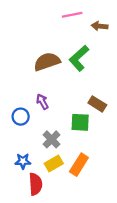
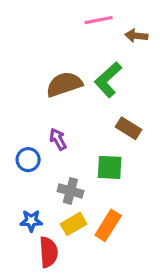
brown rectangle: (97, 104) -> (128, 128), moved
gray cross: (52, 139) -> (70, 191), turned -30

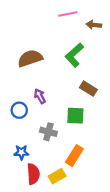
brown semicircle: (64, 84) -> (30, 58), moved
yellow rectangle: (74, 224) -> (57, 176), moved

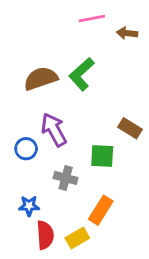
green L-shape: (74, 55) -> (82, 74), moved
brown rectangle: (88, 89) -> (130, 128), moved
purple arrow: (40, 96) -> (54, 130), size x1.6

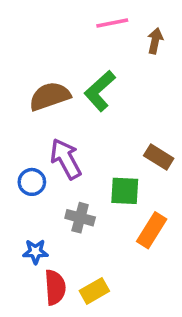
brown arrow: (127, 33) -> (155, 41), turned 96
orange rectangle: (101, 210) -> (152, 230), moved

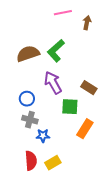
purple arrow: (66, 159) -> (53, 83), moved
blue circle: (32, 182) -> (27, 99), moved
gray cross: (80, 218) -> (30, 120), moved
blue star: (35, 252) -> (43, 136), moved

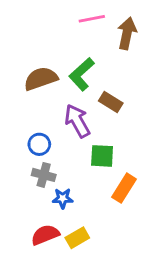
brown arrow: (87, 23) -> (127, 33), size x1.5
brown rectangle: (89, 88) -> (111, 102), moved
red semicircle: (31, 161) -> (45, 235), turned -108

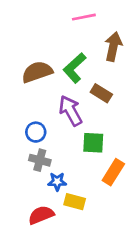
brown arrow: (127, 33) -> (113, 46), moved
yellow rectangle: (77, 238) -> (75, 202), moved, turned 45

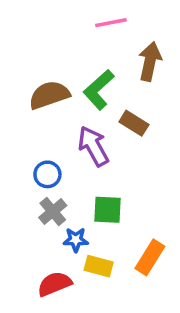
green square: (93, 143) -> (107, 210), moved
gray cross: (40, 160) -> (53, 211), turned 35
orange rectangle: (113, 172) -> (150, 257), moved

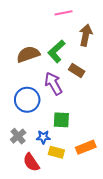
blue circle: (47, 174) -> (27, 100), size x1.6
gray cross: (53, 211) -> (18, 136), moved
orange rectangle: (150, 257) -> (86, 147), turned 36
red semicircle: (55, 284) -> (31, 162), turned -102

